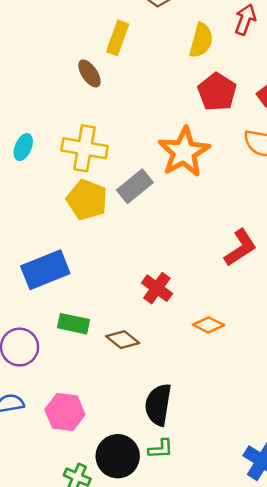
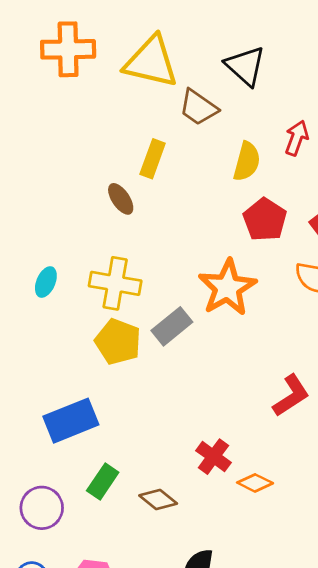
red cross: (157, 288) -> (214, 457), moved
green rectangle: (74, 324) -> (103, 482), turned -68

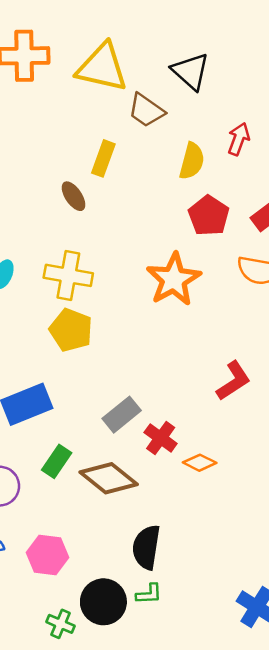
gray rectangle: (172, 326) -> (122, 415), moved
brown diamond: (158, 500) -> (109, 478), size x1.6

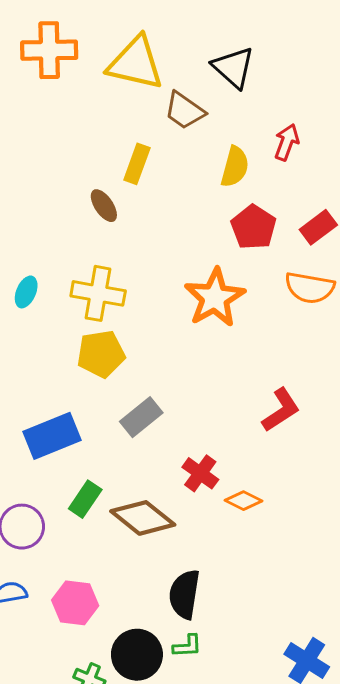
yellow pentagon: (71, 330) -> (101, 354), turned -30
gray rectangle: (122, 415) -> (141, 417), moved

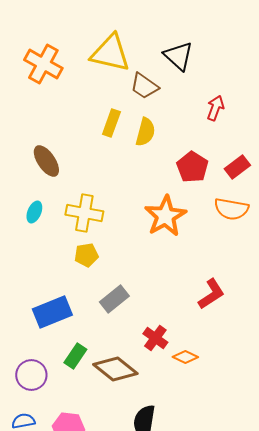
orange cross: (49, 50) -> (43, 64), moved, turned 30
yellow semicircle: (235, 167) -> (145, 132), moved
brown ellipse: (104, 206) -> (46, 161), moved, size x1.4
yellow pentagon: (101, 354) -> (86, 255), size x0.7

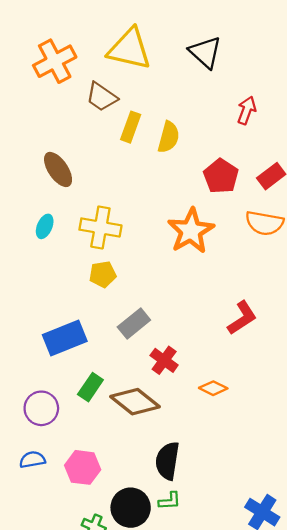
orange cross: (43, 64) -> (55, 61), turned 33
brown trapezoid: (144, 86) -> (102, 97), moved
red cross: (155, 338) -> (164, 360), moved

